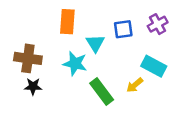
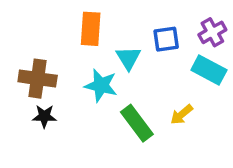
cyan rectangle: (154, 66) -> (209, 70), moved

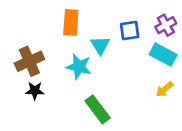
brown cross: (38, 79) -> (29, 61), turned -32
yellow arrow: (182, 115) -> (164, 89), moved
green rectangle: (137, 123) -> (98, 109), moved

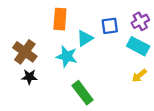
cyan triangle: (100, 45) -> (85, 38), turned 30
brown cross: (29, 61) -> (25, 52), turned -30

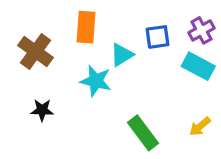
brown cross: (25, 52) -> (36, 52), moved
yellow arrow: (139, 76) -> (200, 126), moved
green rectangle: (83, 93) -> (143, 133), moved

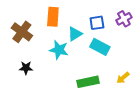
cyan rectangle: (198, 66) -> (100, 47), moved
green rectangle: (143, 133) -> (88, 82), turned -65

